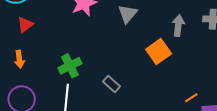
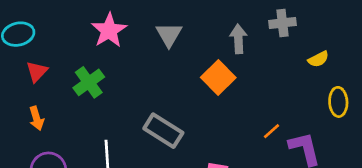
green cross: (70, 66) -> (89, 82), moved
gray rectangle: (111, 84) -> (163, 131), size x1.6

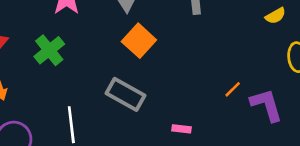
orange square: (218, 77) -> (139, 41), moved

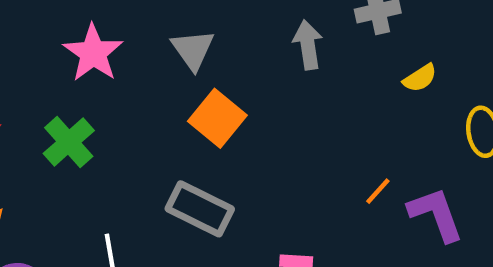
yellow semicircle: (276, 16) -> (420, 78), moved

